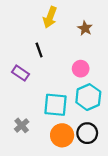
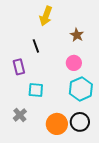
brown star: (85, 28) -> (77, 35), moved
purple rectangle: (21, 73) -> (19, 67), turned 42
cyan square: (55, 105) -> (36, 90), moved, size x0.7

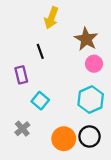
brown star: (77, 35) -> (86, 39), size x1.5
pink circle: (74, 63) -> (94, 64), moved
cyan square: (36, 90) -> (40, 101), turned 35

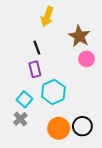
purple rectangle: (21, 75) -> (35, 69), moved
cyan hexagon: (91, 100) -> (53, 92), moved
cyan square: (40, 101) -> (24, 99), moved

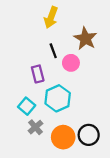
black line: (37, 48) -> (53, 51), moved
pink circle: (87, 59) -> (71, 63), moved
gray cross: (20, 119) -> (35, 127), moved

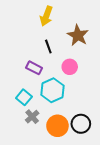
pink circle: (71, 63) -> (70, 67), moved
purple rectangle: (38, 74) -> (34, 68), turned -49

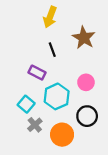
pink circle: (70, 67) -> (86, 82), moved
black circle: (81, 124) -> (87, 116), moved

